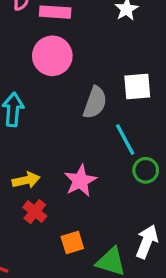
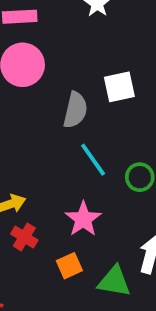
cyan line: (125, 139) -> (93, 160), moved
pink star: (80, 181) -> (83, 219), moved

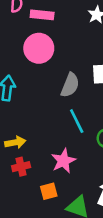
red cross: (24, 237) -> (21, 167), turned 36

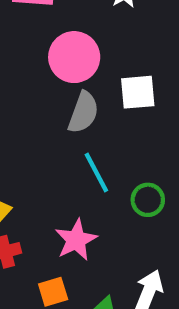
pink circle: (39, 48) -> (74, 57), moved

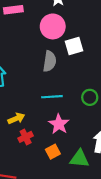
pink circle: (74, 57) -> (53, 26), moved
cyan line: (96, 173) -> (52, 97), moved, turned -54

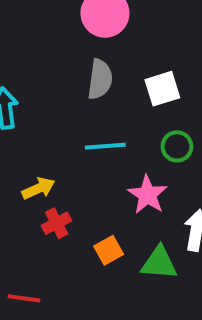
white square: (74, 46) -> (162, 89), moved
pink star: (59, 124) -> (148, 195), moved

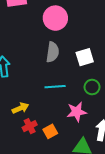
pink star: (148, 195) -> (77, 112), turned 30
orange square: (109, 250) -> (50, 131), moved

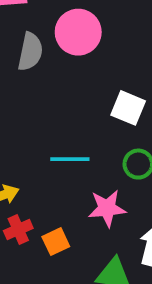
gray semicircle: (53, 52) -> (30, 52), moved
white square: (85, 57) -> (128, 108), turned 36

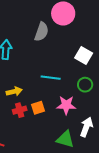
gray semicircle: (30, 52) -> (42, 32), moved
orange square: (56, 242) -> (38, 108), moved

